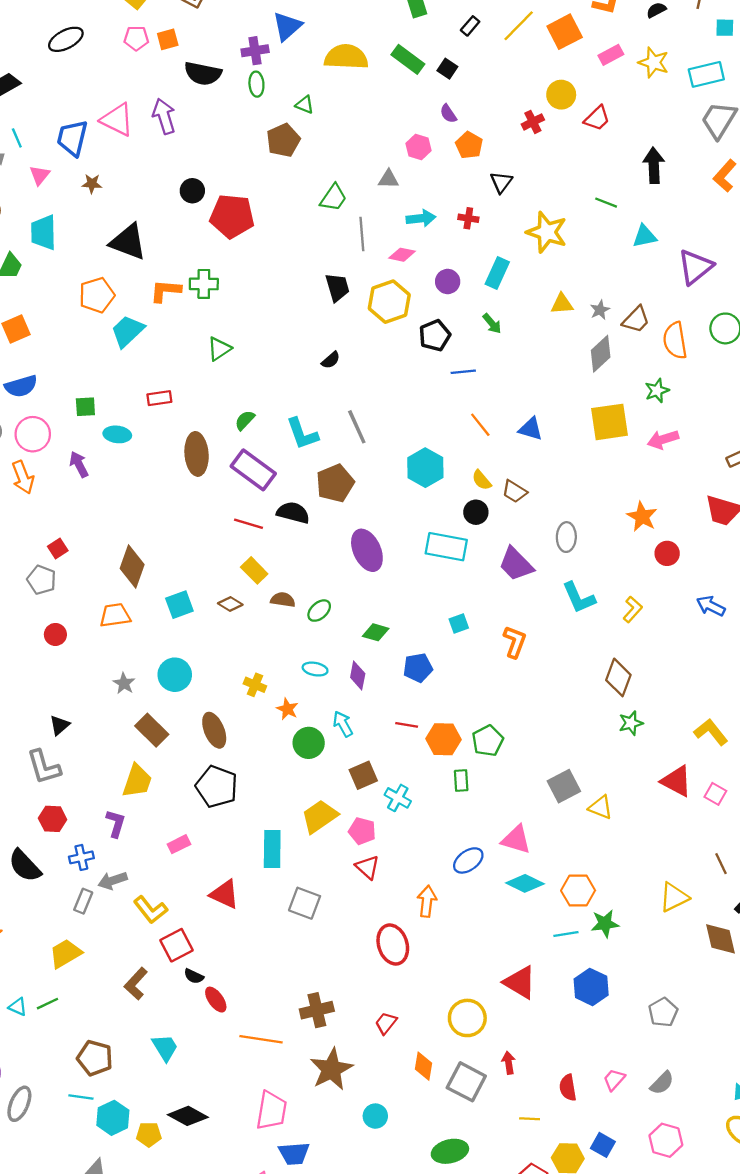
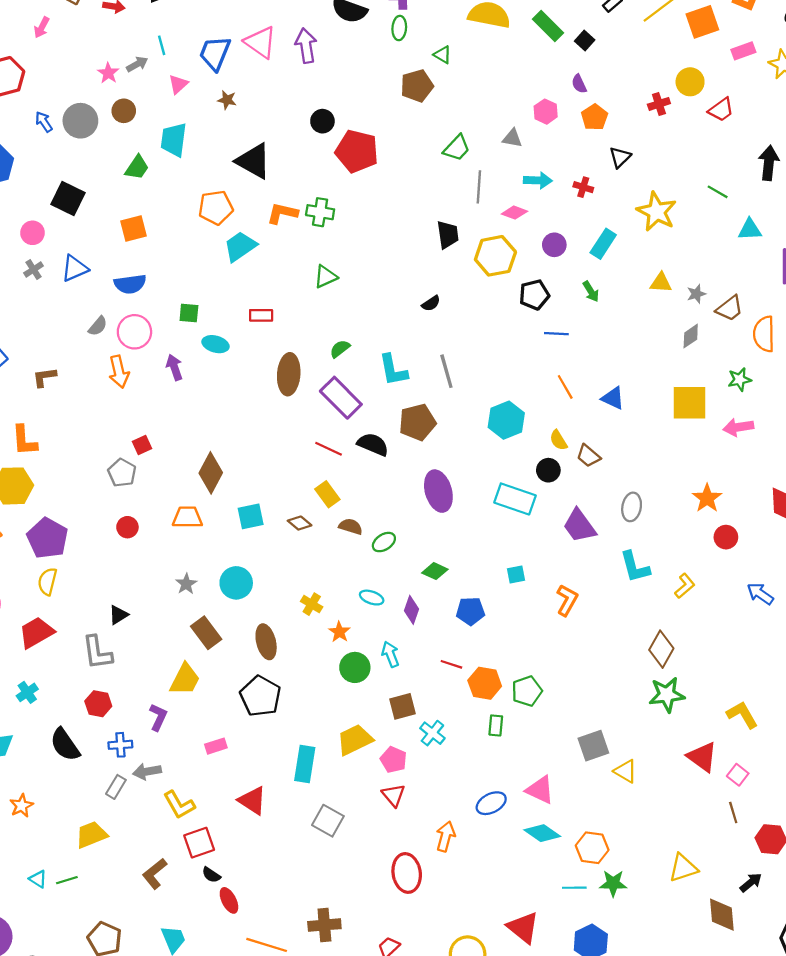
gray diamond: (601, 354) -> (691, 336), size x0.7
green star: (631, 723) -> (667, 695), size x1.5
brown line: (721, 864) -> (733, 812), moved

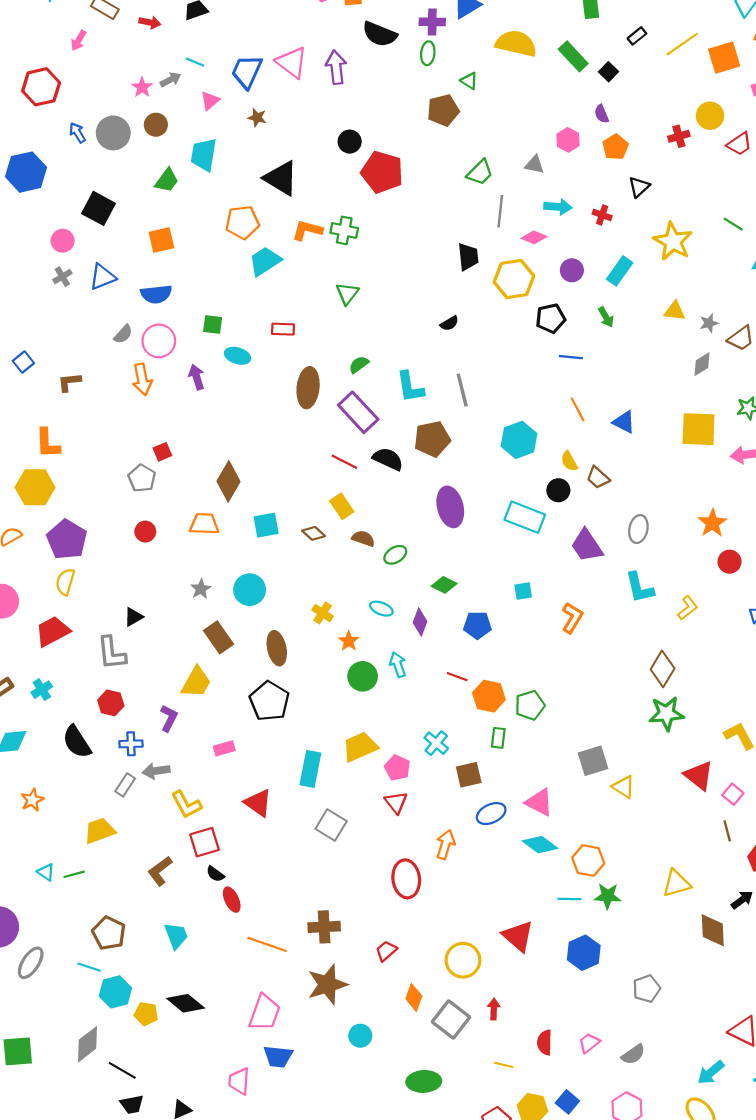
cyan line: (162, 45) -> (195, 62), turned -54
green triangle: (326, 277) -> (347, 294), turned -30
brown square: (403, 706) -> (469, 775), moved

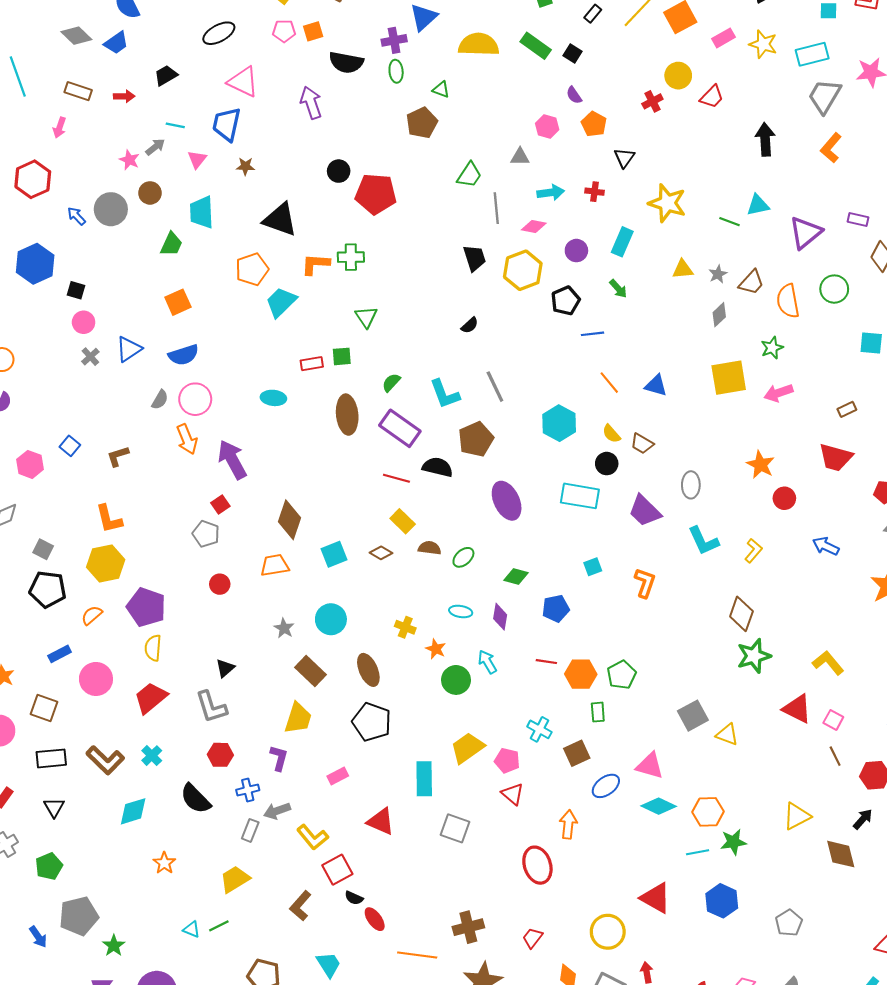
pink triangle: (292, 62) -> (243, 82), moved
black square: (99, 208) -> (76, 290), moved, size x0.6
green line: (733, 224) -> (730, 222), moved
green square: (213, 324) -> (342, 356), moved
purple arrow: (197, 377) -> (232, 460), moved, size x1.6

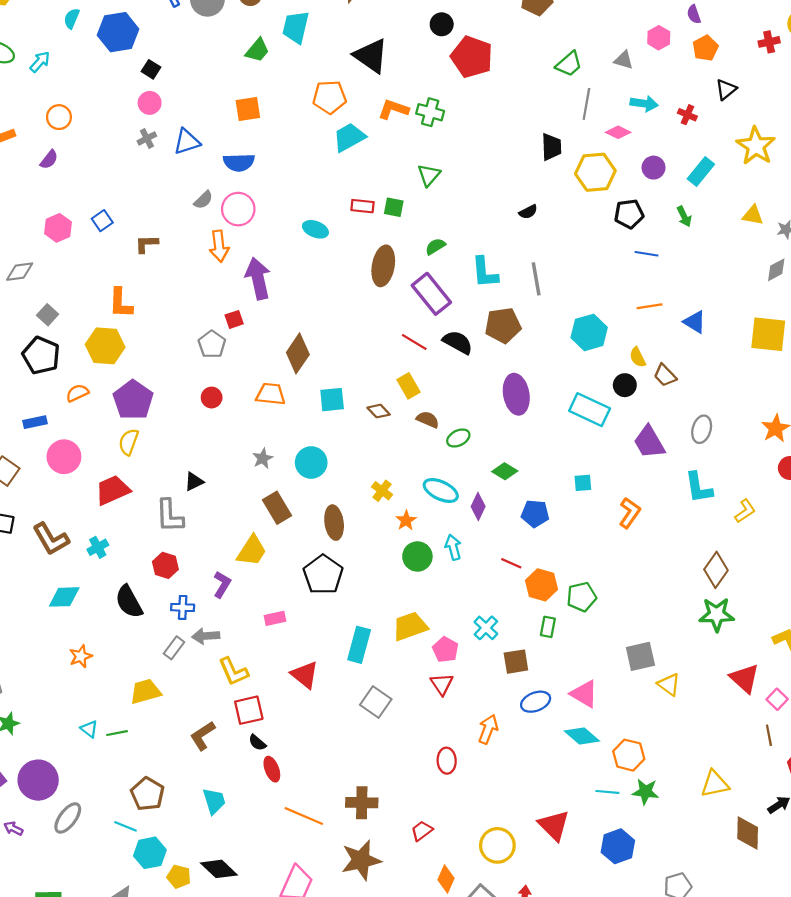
orange line: (609, 383) -> (650, 306), turned -75
cyan ellipse: (461, 612) -> (441, 490), size x1.5
red ellipse: (537, 865) -> (447, 761), size x0.7

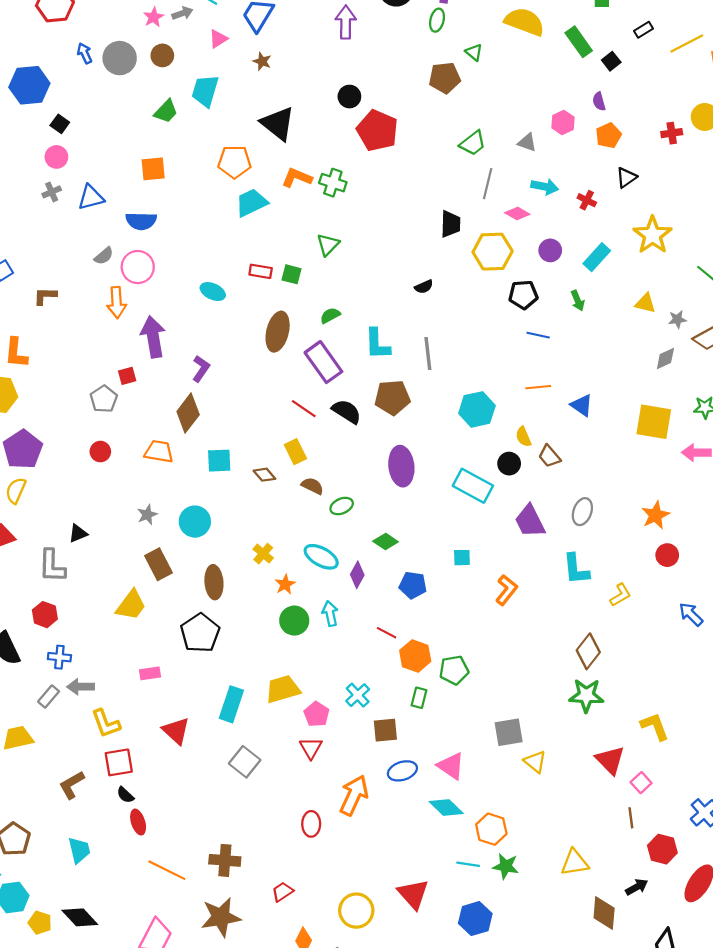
purple L-shape: (222, 584) -> (201, 369), moved
orange arrow: (488, 729) -> (354, 795), size x1.4

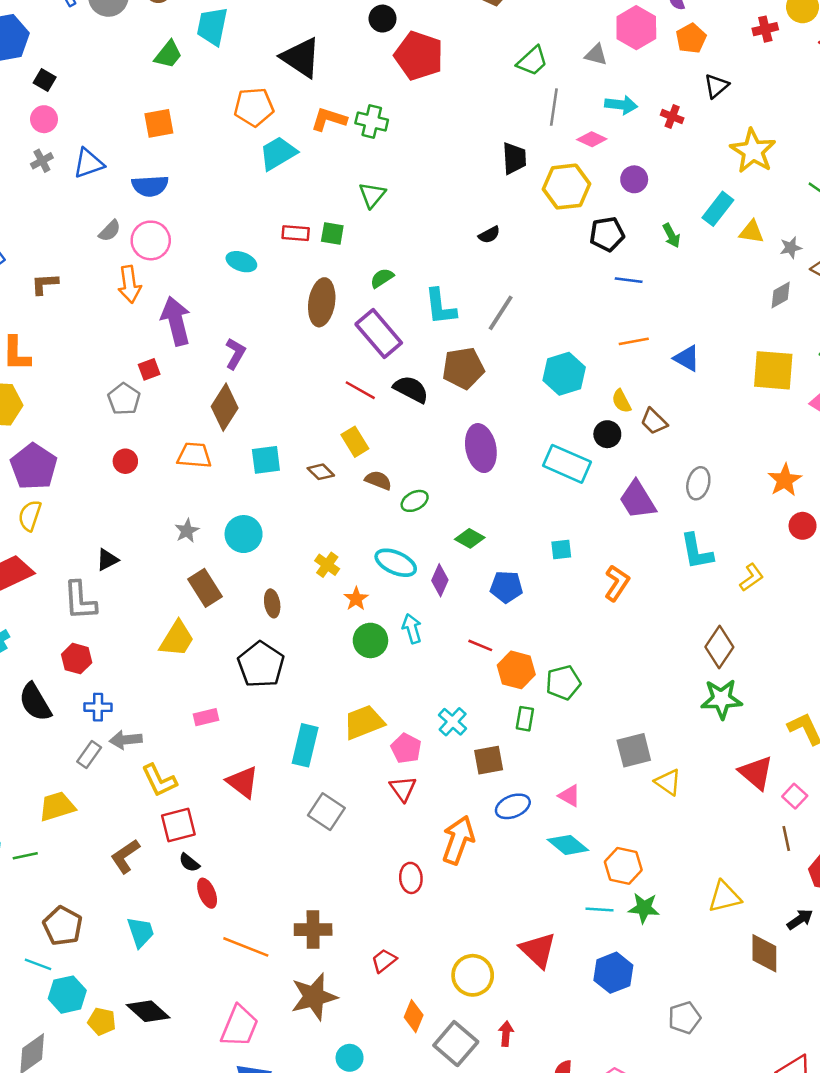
pink hexagon: (563, 122) -> (636, 28), size x1.5
cyan rectangle: (597, 257) -> (718, 209), moved
gray line: (428, 354) -> (501, 313), turned 44
brown ellipse: (214, 582) -> (272, 603), size x0.7
pink triangle: (451, 766) -> (569, 796), size x0.7

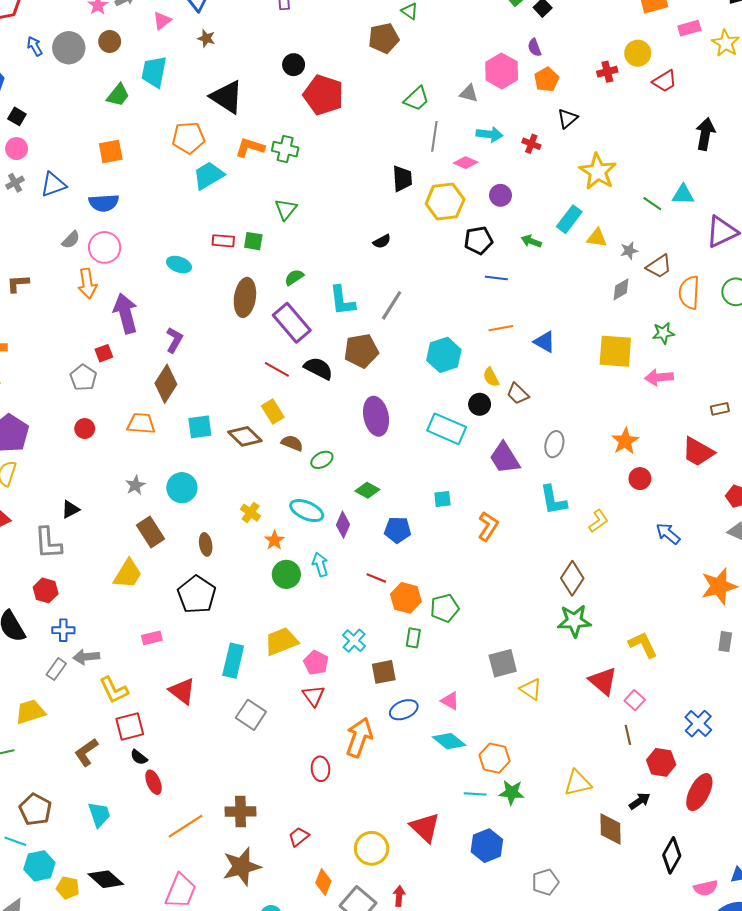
green arrow: (671, 235) -> (531, 241), turned 138
brown diamond: (321, 472) -> (245, 436), size x1.5
orange line: (246, 947) -> (185, 826), turned -54

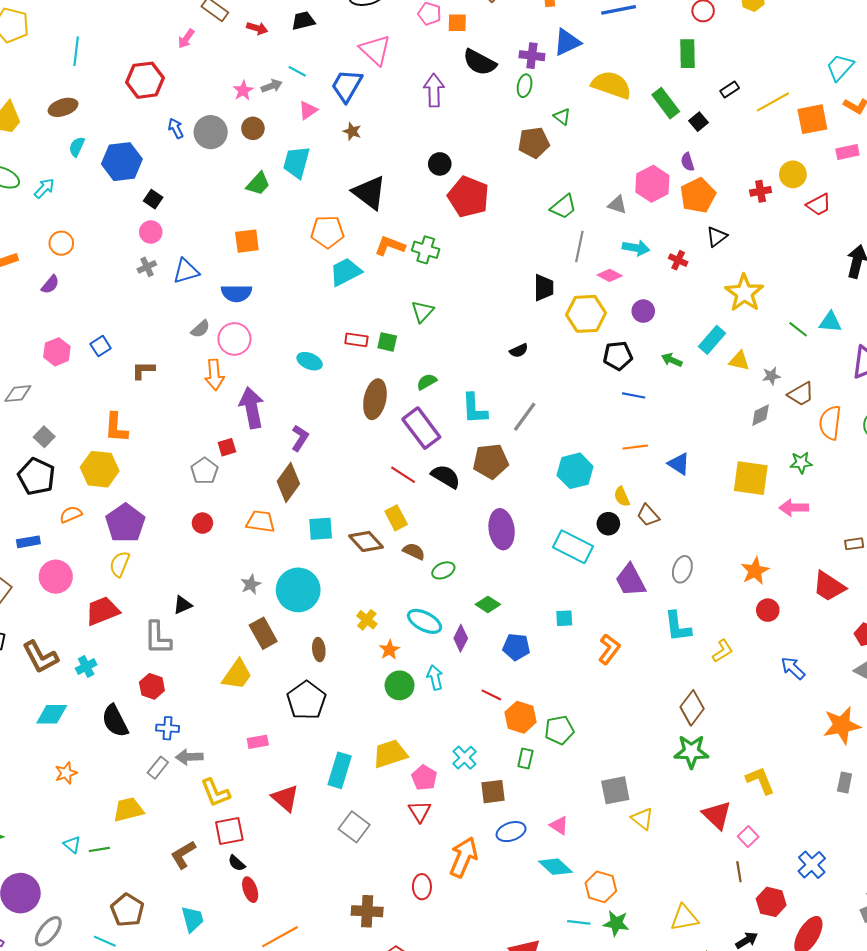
orange pentagon: (547, 80) -> (698, 195), size x1.4
cyan circle: (182, 488) -> (298, 590), size x1.4
brown cross: (241, 812) -> (367, 911), moved

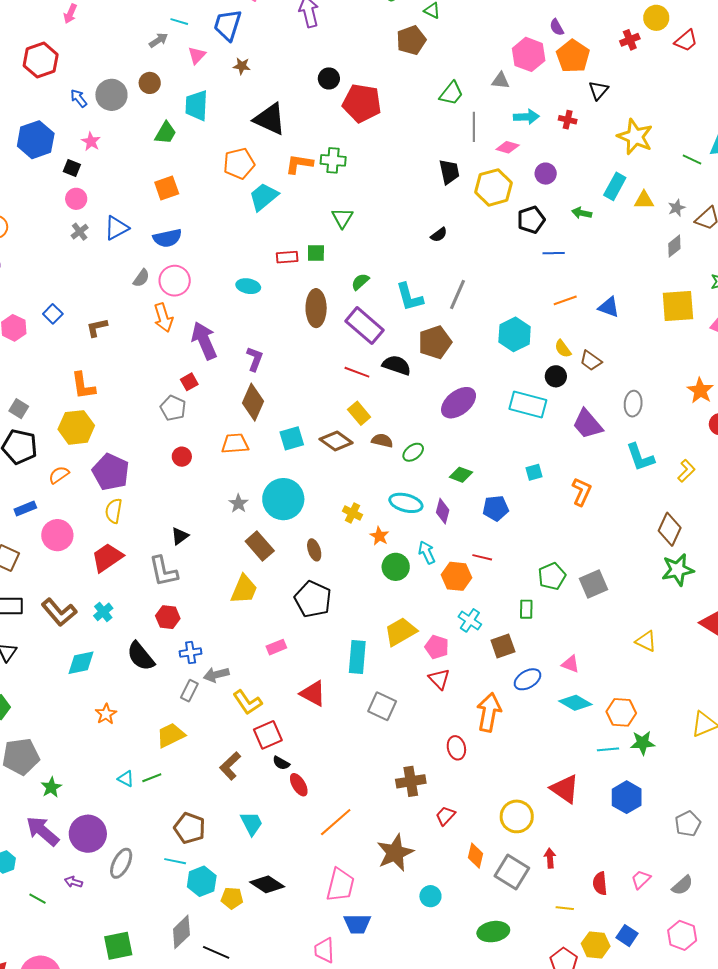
pink star: (243, 91) -> (91, 142), moved
purple ellipse: (502, 529) -> (459, 403), turned 72
orange hexagon: (520, 717) -> (457, 576), moved
gray square: (615, 790) -> (594, 584), moved

